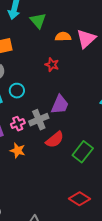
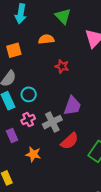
green triangle: (38, 21) -> (63, 16), moved
orange semicircle: (63, 37) -> (46, 39), moved
pink cross: (18, 124) -> (28, 120), moved

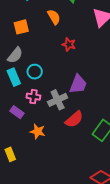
orange semicircle: (46, 39) -> (54, 17), turned 63
pink cross: (28, 120) -> (33, 97), turned 32
purple rectangle: (12, 136) -> (17, 112), turned -32

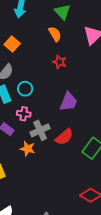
orange semicircle: (54, 17) -> (55, 34), moved
orange square: (21, 27) -> (12, 44), turned -35
gray cross: (58, 100) -> (40, 130), moved

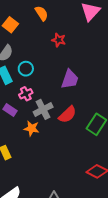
orange semicircle: (55, 34) -> (42, 13), moved
pink cross: (24, 114) -> (26, 94), turned -32

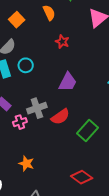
pink cross: (26, 94) -> (20, 122), moved
orange star: (32, 128) -> (26, 164), moved

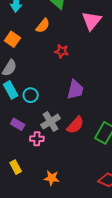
orange semicircle: (49, 13) -> (43, 26), turned 77
cyan circle: (26, 65) -> (31, 95), moved
pink cross: (20, 122) -> (37, 139), turned 32

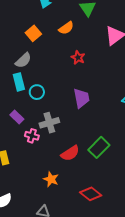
purple trapezoid: (75, 90) -> (81, 98), turned -40
red semicircle: (75, 125) -> (70, 153), moved
orange star: (52, 178) -> (51, 179), moved

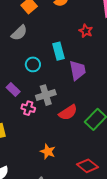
red star: (78, 58) -> (86, 31), moved
cyan rectangle: (19, 82) -> (58, 51), moved
red semicircle: (70, 153) -> (68, 112), moved

